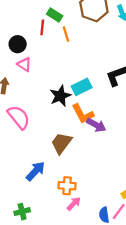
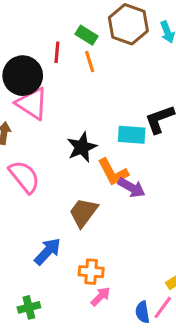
green rectangle: (55, 15) -> (86, 35), moved
black circle: (18, 44) -> (23, 76), size x1.6
pink triangle: (24, 64) -> (32, 104), size x1.6
cyan rectangle: (82, 87) -> (132, 135), moved, turned 30

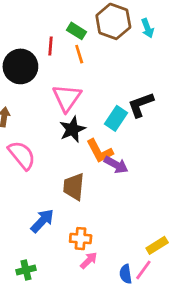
pink triangle: (32, 104) -> (67, 98), moved, turned 32
cyan rectangle: (132, 135) -> (116, 118), turned -60
brown trapezoid: (83, 213) -> (74, 187), turned -32

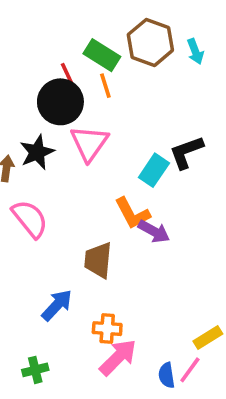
green rectangle: (76, 31) -> (102, 55), size x1.4
red line: (51, 46) -> (68, 75), turned -30
black circle: (20, 66) -> (60, 102), moved
black star: (72, 129) -> (37, 152), moved
pink arrow: (89, 260) -> (118, 357), size x1.6

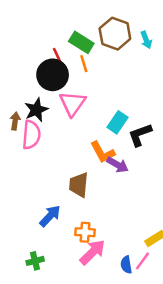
black L-shape: (186, 152) -> (140, 135), moved
pink semicircle: (30, 219) -> (31, 135), moved, turned 44

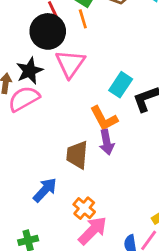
pink semicircle: (31, 135) -> (24, 99), turned -124
purple arrow: (117, 165) -> (107, 142), moved, turned 50
orange cross: (85, 232) -> (84, 208), turned 36

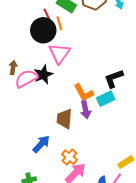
orange line: (83, 19) -> (59, 23), moved
black star: (29, 71) -> (43, 75), moved
cyan rectangle: (121, 85) -> (106, 99), moved, turned 30

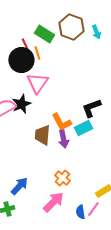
brown trapezoid: (64, 119) -> (42, 135), moved
blue arrow: (41, 144) -> (19, 186), moved
orange cross: (69, 157) -> (62, 178), moved

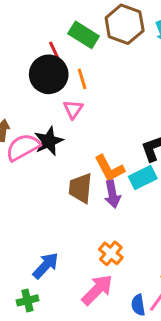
orange line: (37, 53) -> (82, 79), moved
pink triangle: (37, 83) -> (73, 109), size x0.6

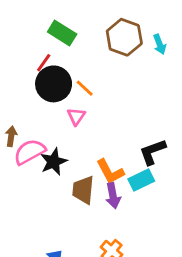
green rectangle: (84, 35) -> (62, 33), moved
red line: (55, 52) -> (44, 63), moved, turned 60
orange line: (82, 79) -> (85, 88), turned -30
black star: (49, 141) -> (54, 162), moved

